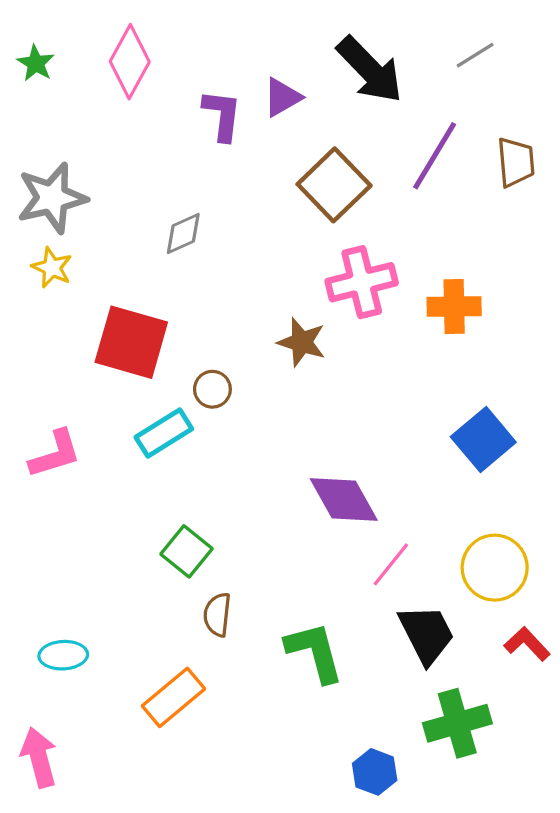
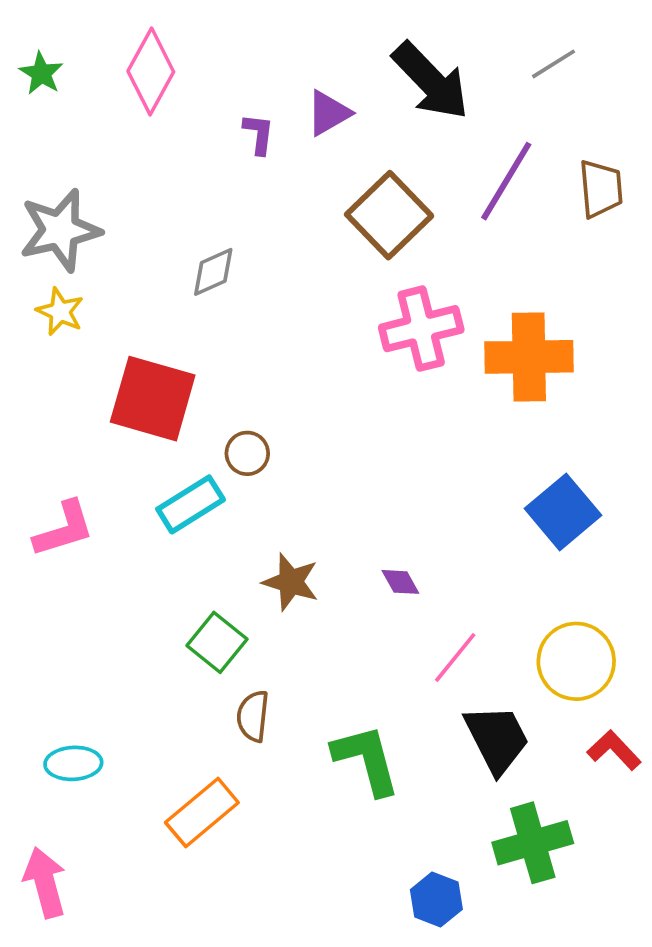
purple L-shape: (222, 115) -> (259, 134), size x0.7
orange cross: (454, 306) -> (529, 357), size x1.4
brown star: (302, 342) -> (291, 582), moved
purple diamond: (344, 499) -> (400, 582), size x0.5

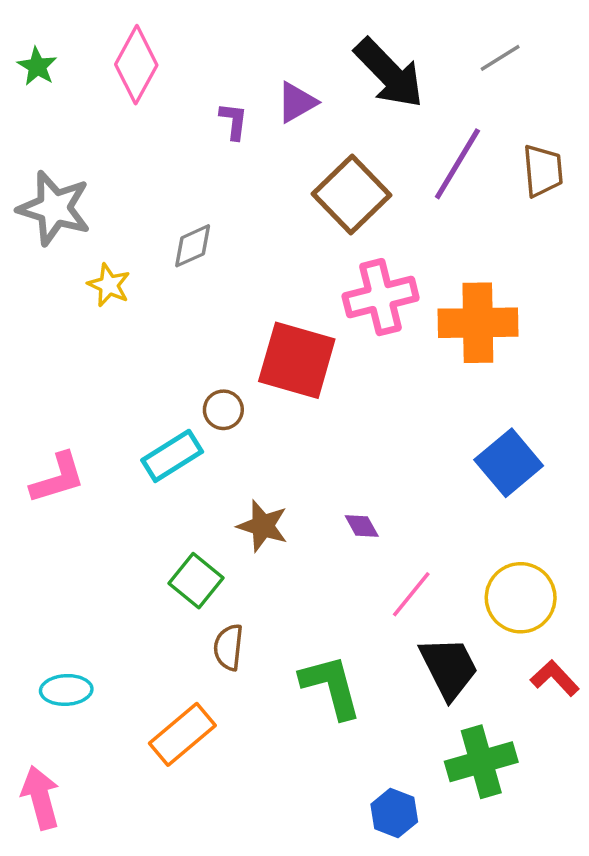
gray star: (60, 230) -> (54, 208), turned 30
yellow star: (60, 312) -> (109, 285), moved
red square: (153, 399) -> (297, 360), moved

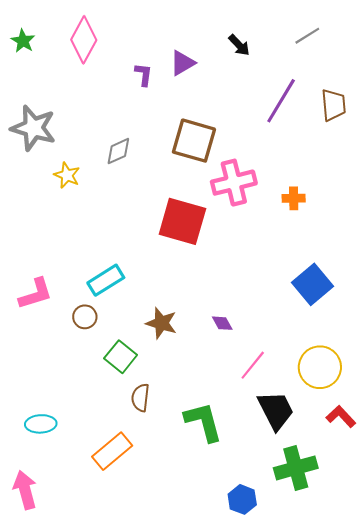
black arrow: (389, 73) -> (239, 45), size x0.5
brown square: (351, 195) -> (194, 141), moved, turned -30
orange cross: (478, 323) -> (294, 198), size x0.5
brown circle: (223, 410) -> (85, 317), moved

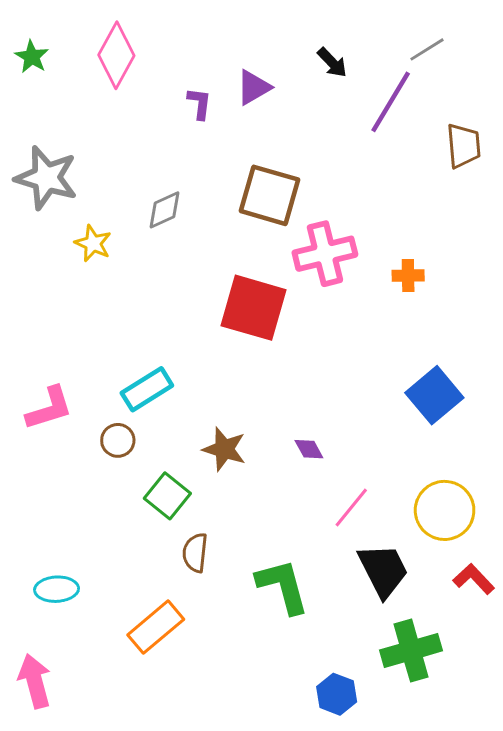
purple line: (281, 101) -> (391, 102), moved

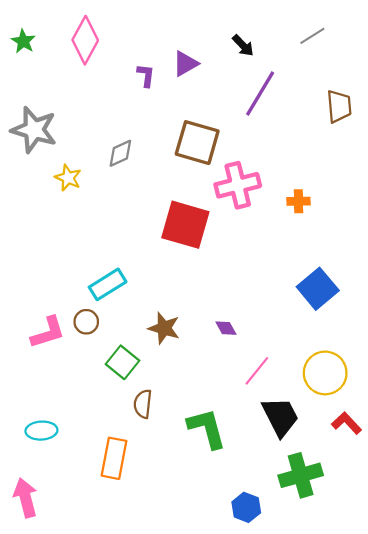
purple line: (391, 102) -> (260, 94), moved
pink L-shape: (49, 408) -> (48, 332), moved
orange rectangle: (156, 627) -> (114, 458), turned -39

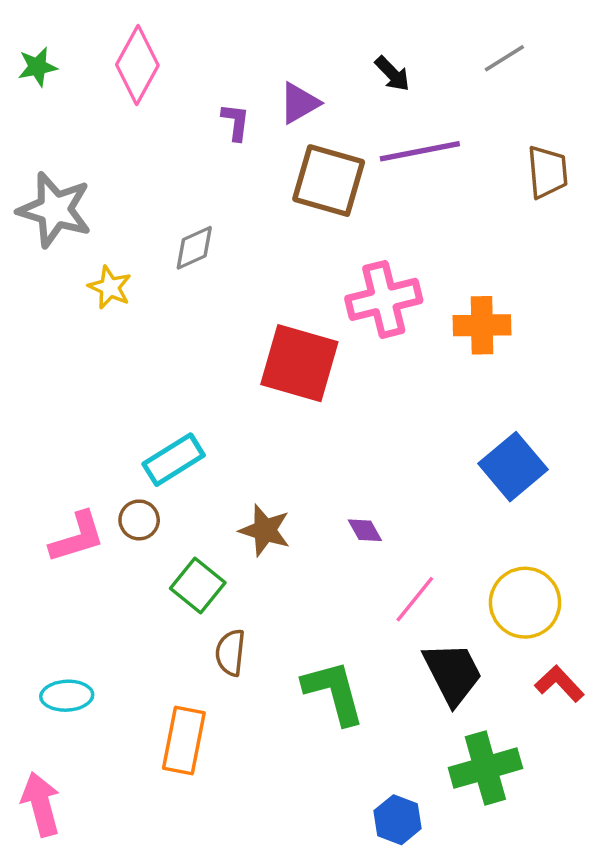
green star: (23, 41) -> (37, 67), turned 30
purple line: (260, 94) -> (420, 151), turned 48
brown square: (197, 143) -> (329, 181), moved
orange cross: (298, 201) -> (482, 325), size x1.5

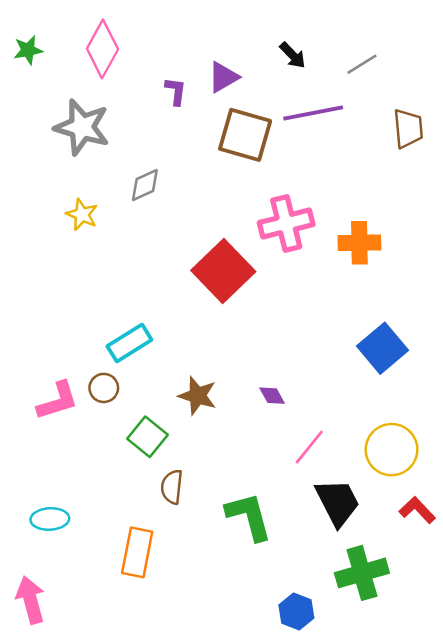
gray line: (504, 58) -> (362, 64), moved
gray star: (55, 210) -> (82, 127), moved
red square: (299, 363) -> (223, 271), turned 30

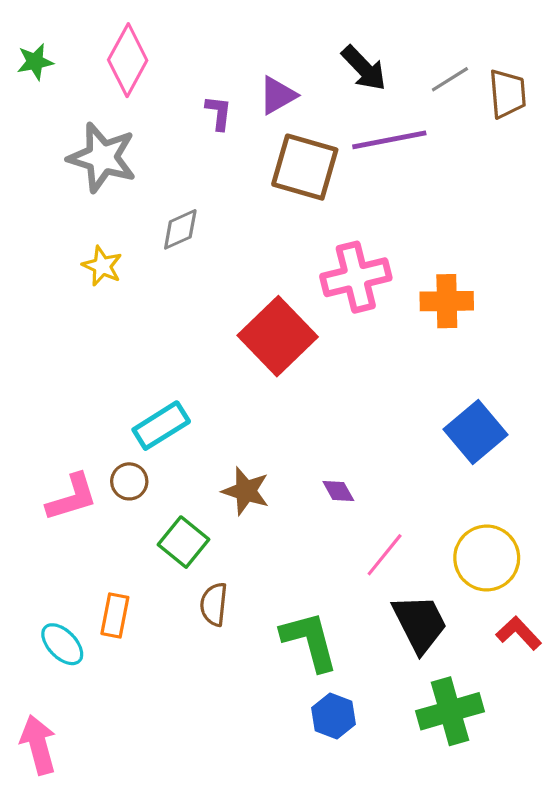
black arrow: (293, 55) -> (364, 68), size x1.4
brown trapezoid: (408, 128) -> (507, 94), moved
cyan ellipse: (50, 519) -> (62, 644), turned 48
orange rectangle: (137, 552) -> (115, 615), moved, size x0.7
blue hexagon: (296, 611) -> (334, 716), moved

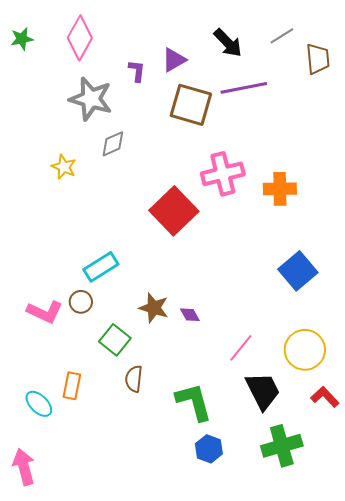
gray line: (450, 79) -> (282, 36), moved
gray star: (102, 157) -> (91, 99), moved
purple diamond: (338, 491) -> (190, 315), moved
pink L-shape: (72, 497) -> (45, 312), turned 42

